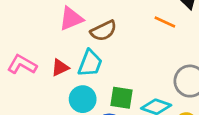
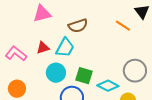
pink triangle: (71, 19) -> (42, 14), moved
pink L-shape: (22, 65) -> (16, 54), moved

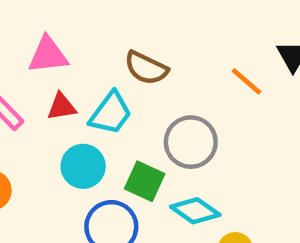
pink triangle: (42, 14) -> (48, 55), moved
brown semicircle: (78, 26) -> (146, 68), turned 36
gray circle: (135, 71) -> (191, 142), moved

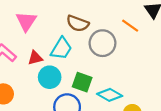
pink triangle: (48, 55) -> (26, 21), turned -45
red triangle: (62, 107) -> (35, 58), moved
gray circle: (191, 142) -> (102, 43), moved

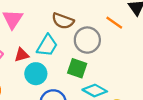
green square: (82, 82) -> (77, 68), moved

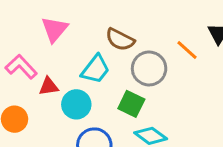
red triangle: (22, 55) -> (49, 86), moved

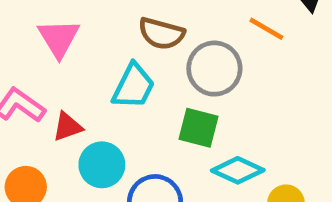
cyan circle: (76, 104) -> (102, 165), moved

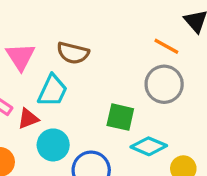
brown semicircle: (161, 34) -> (73, 53), moved
gray circle: (214, 69) -> (164, 84), moved
cyan trapezoid: (133, 86) -> (53, 91), moved

